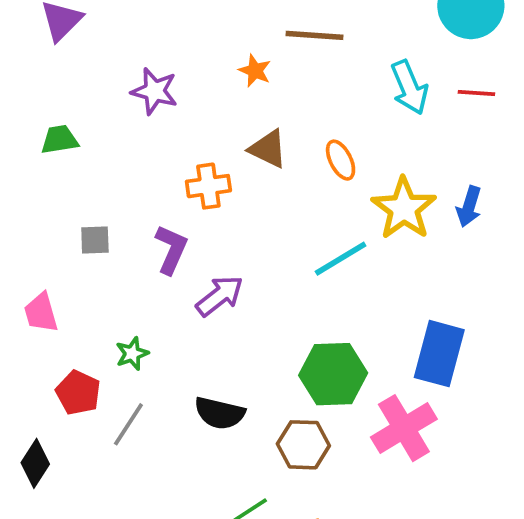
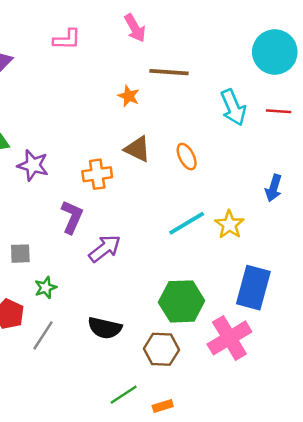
purple star: (154, 91) -> (33, 165), moved
yellow star: (404, 208) -> (229, 225), moved, size x0.7
gray square: (95, 240) -> (20, 254), moved

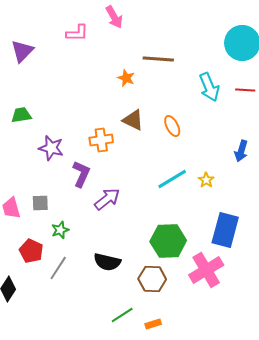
pink arrow: (135, 28) -> (114, 17), moved
purple star: (33, 165) -> (51, 148), moved
yellow star: (229, 225) -> (206, 180), size x0.7

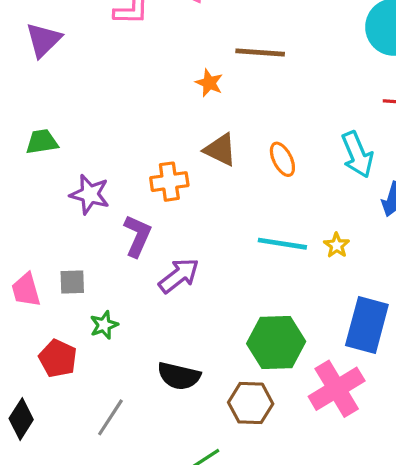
cyan arrow: (209, 87) -> (357, 155), moved
cyan line: (172, 179) -> (282, 244), turned 40
gray line: (58, 268) -> (110, 417), moved

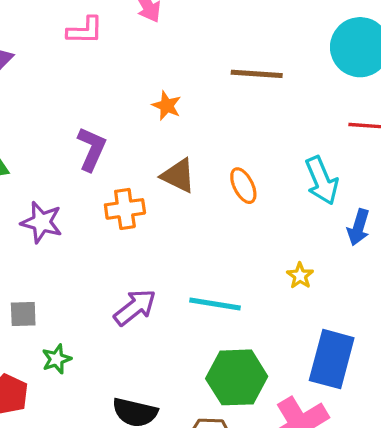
brown line: (260, 53) -> (257, 74), moved
purple L-shape: (137, 236) -> (92, 149), moved
cyan line: (282, 244) -> (215, 304), moved

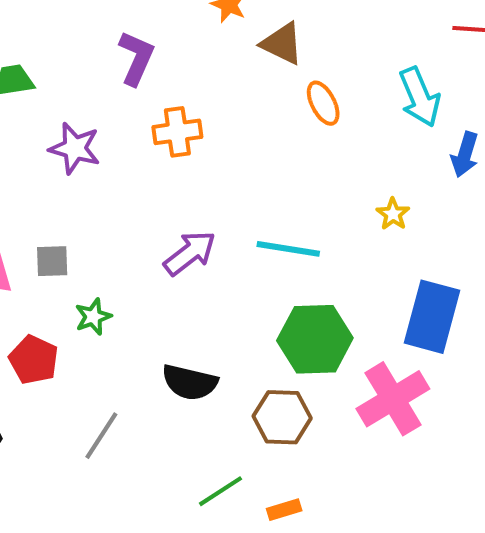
brown triangle: (178, 176) -> (282, 44), moved

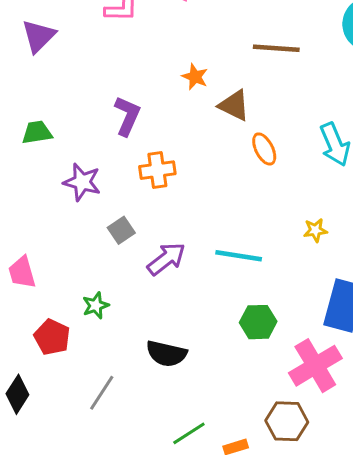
yellow star: (393, 214) -> (315, 230), turned 30
gray square: (52, 261) -> (121, 230), moved, turned -32
green hexagon: (315, 339) -> (258, 322), size x0.7
brown hexagon: (282, 417) -> (287, 421), moved

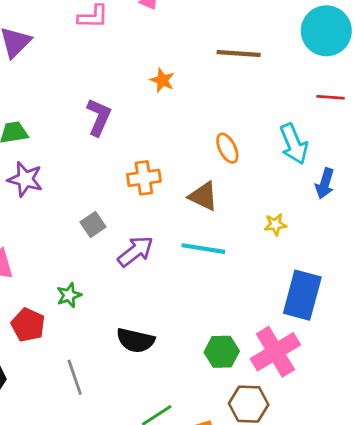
brown triangle: (234, 105) -> (203, 196), moved
orange cross: (157, 170) -> (144, 178), moved
purple star: (82, 182) -> (25, 179), moved
green hexagon: (258, 322) -> (222, 352), moved
gray line: (102, 393) -> (75, 377), turned -52

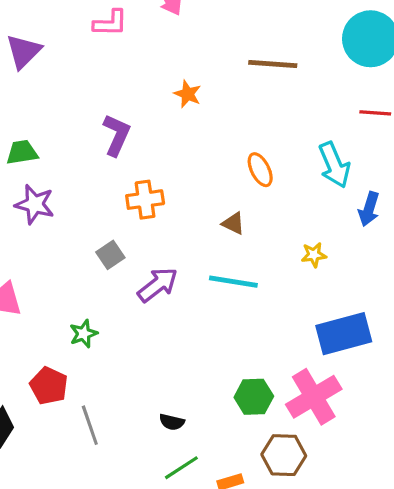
orange cross: (144, 178) -> (145, 200), moved
brown triangle: (203, 196) -> (233, 223), size x0.7
blue rectangle: (302, 295) -> (344, 334), turned 60
red pentagon: (28, 325) -> (49, 386), moved
black semicircle: (135, 340) -> (172, 422), moved, size x0.6

